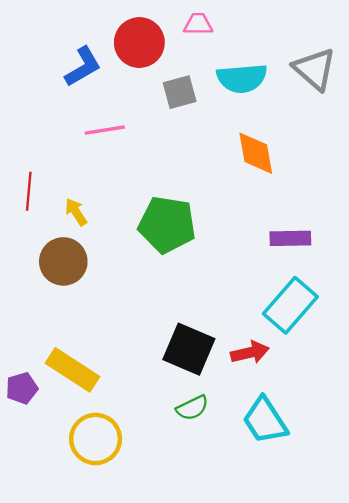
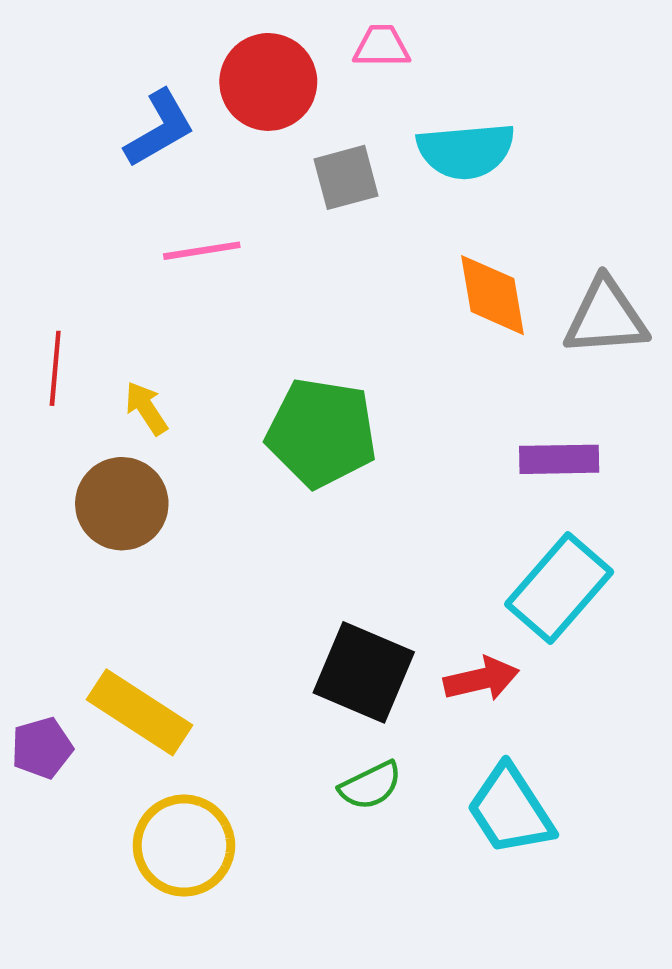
gray triangle: (315, 69) -> (606, 317), moved, turned -45

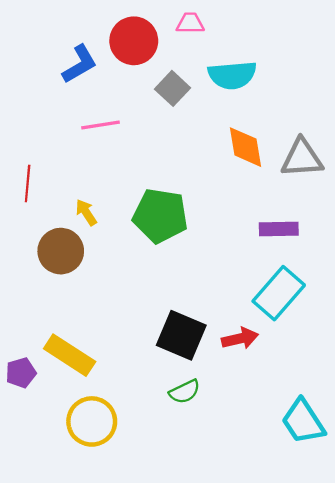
gray square: (346, 177) -> (172, 88), turned -32
yellow arrow: (146, 408) -> (86, 212), moved
cyan trapezoid: (510, 810) -> (303, 421), moved

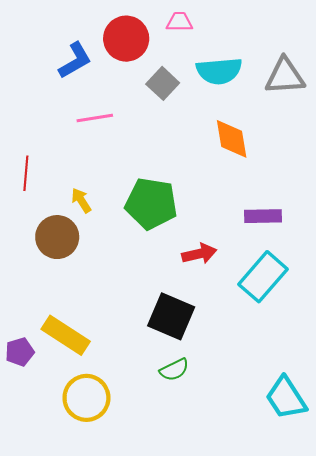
gray triangle: (302, 158) -> (285, 76), moved
red arrow: (240, 338) -> (199, 254), moved

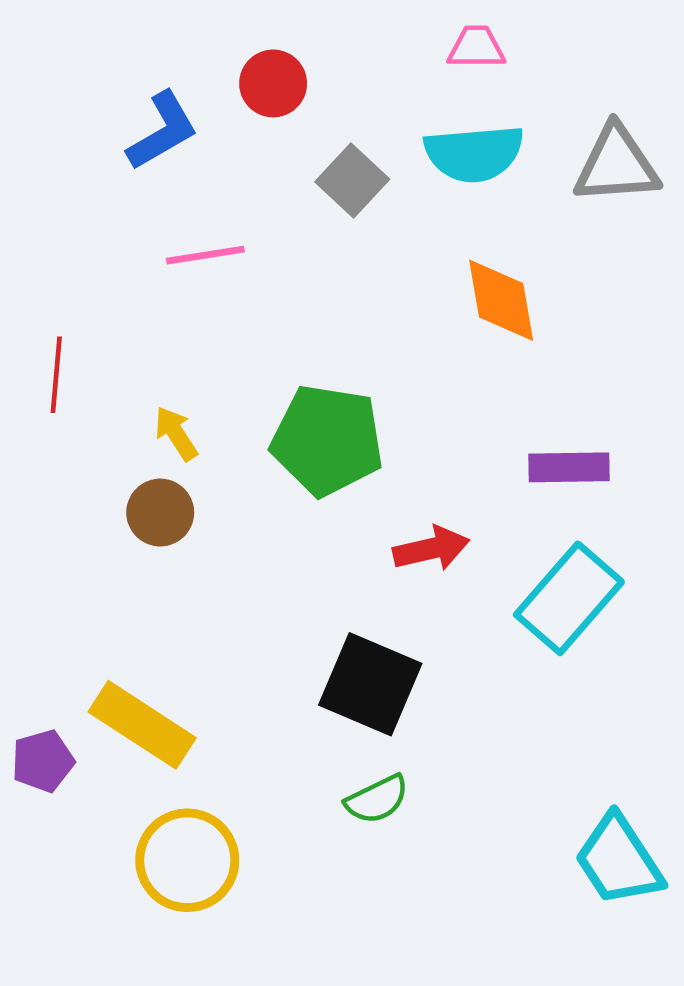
pink trapezoid: (179, 22) -> (476, 47), moved
red circle: (126, 39) -> (273, 83), size x0.7
brown circle: (57, 237) -> (160, 513), moved, size x0.7

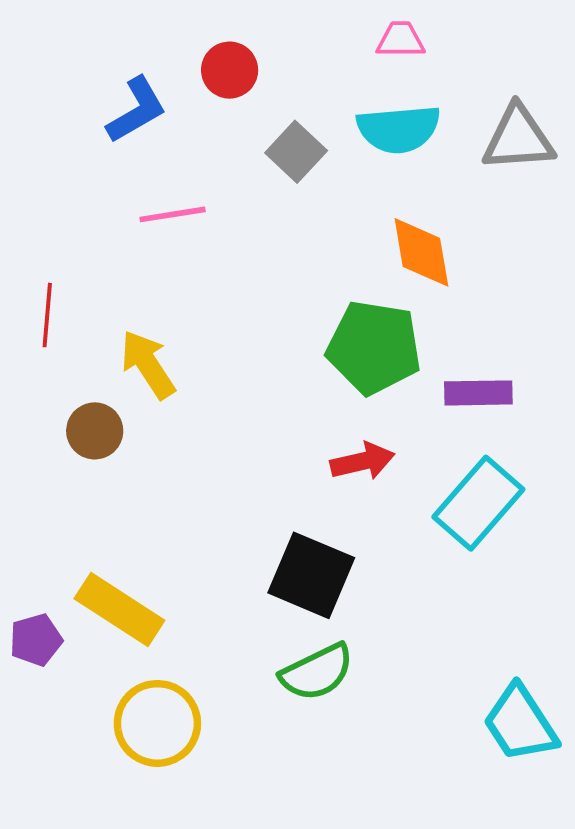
yellow arrow: (176, 433) -> (148, 364), size x1.5
green pentagon: (327, 440) -> (374, 347), moved
brown circle: (160, 513) -> (95, 431), moved
green semicircle: (377, 799) -> (317, 672), size x1.4

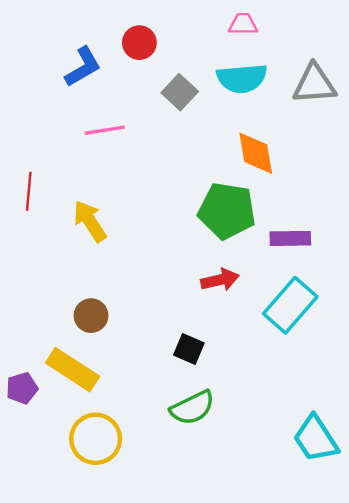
brown circle: (95, 431) -> (91, 316), moved
black square: (311, 575) -> (189, 349), size x0.6

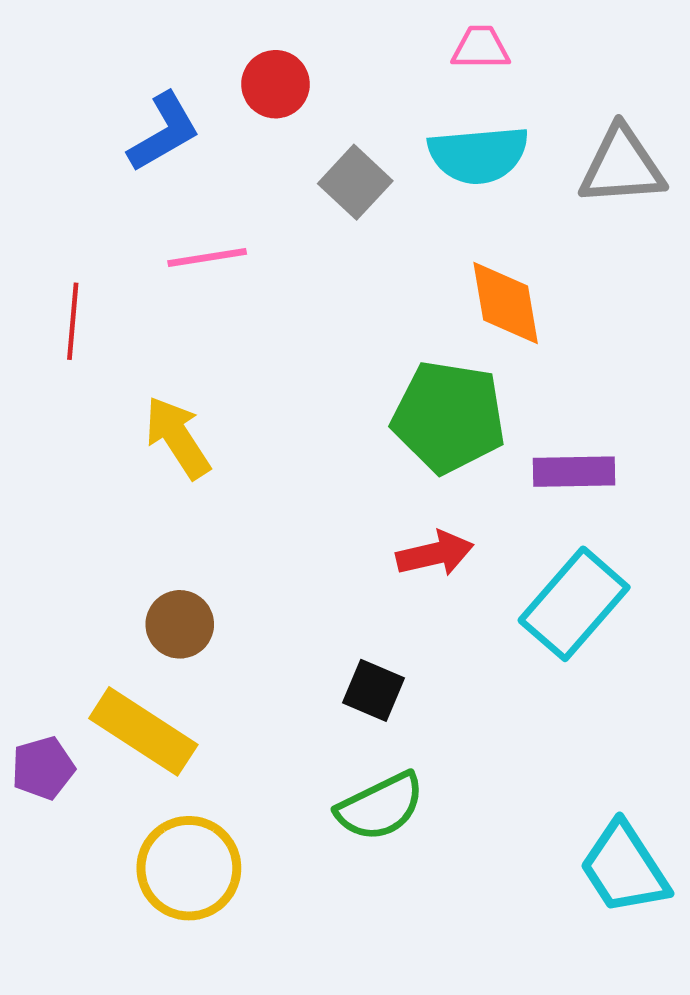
red line: (29, 191) -> (73, 321), moved

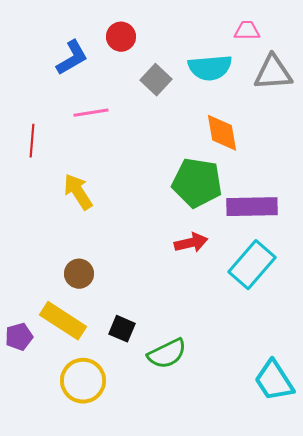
pink trapezoid: (481, 48) -> (247, 31), moved
purple rectangle: (574, 472) -> (252, 207), size x1.4
black square: (373, 690) -> (122, 329), moved

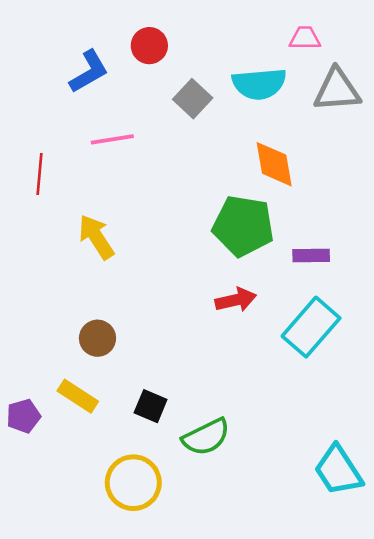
purple rectangle: (252, 207) -> (311, 255), size x0.6
yellow rectangle: (63, 321) -> (78, 396), size x0.7
yellow circle: (83, 381) -> (133, 483), moved

